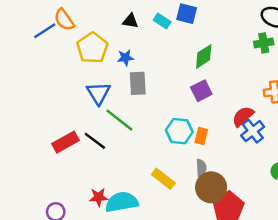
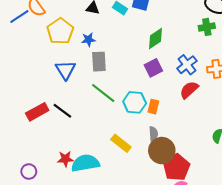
green line: (119, 120) -> (103, 93), moved
blue cross: (253, 131) -> (187, 65), moved

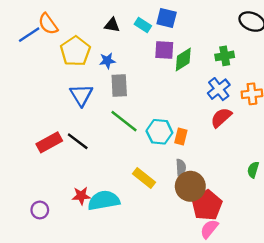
green cross: (207, 27) -> (225, 56), moved
purple square: (153, 68) -> (164, 50), moved, turned 30

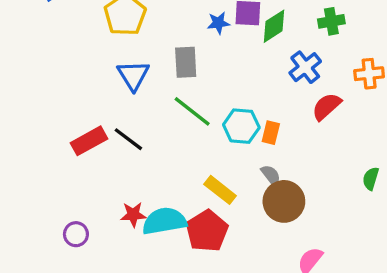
blue star: (107, 61) -> (218, 23), moved
blue cross: (219, 89) -> (305, 67), moved
gray semicircle: (181, 167) -> (271, 175), turned -35
red pentagon: (207, 205) -> (207, 231), moved

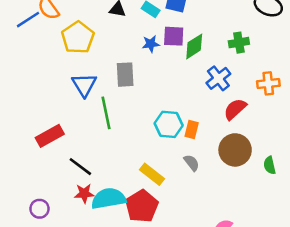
green line: (192, 111) -> (106, 113), moved, turned 40
black line: (128, 139) -> (80, 167), moved
green semicircle: (371, 179) -> (270, 165), turned -30
brown circle: (284, 201) -> (235, 150), moved

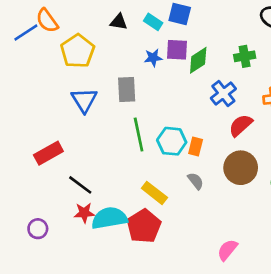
green line: (106, 113) -> (139, 135), moved

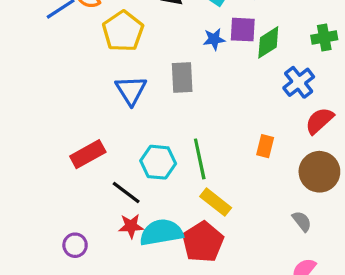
green line: (139, 135) -> (200, 159), moved
cyan hexagon: (172, 141) -> (158, 162), moved
gray semicircle: (196, 181) -> (302, 221), moved

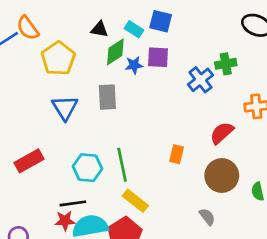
green diamond: (268, 42) -> (115, 52), moved
blue cross: (299, 82) -> (200, 80), moved
black line: (126, 193) -> (73, 203), moved, turned -45

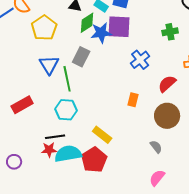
purple square: (158, 57) -> (119, 27), size x1.4
blue star: (134, 65) -> (101, 33), size x1.5
blue cross: (200, 80) -> (140, 60), moved
gray rectangle: (107, 97) -> (81, 57), turned 30
green line: (122, 165) -> (67, 79), moved

